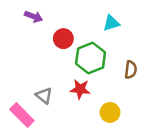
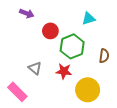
gray triangle: (44, 96) -> (35, 68), moved
yellow circle: (110, 112) -> (88, 90), size x1.5

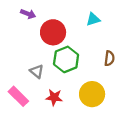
red circle: (50, 31) -> (53, 32), size x1.5
green hexagon: (72, 46) -> (66, 59), moved
red star: (64, 71) -> (54, 97), moved

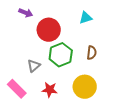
brown semicircle: (109, 58) -> (92, 53), moved
gray triangle: (37, 71) -> (34, 66), turned 40

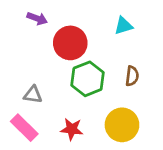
gray triangle: (34, 66) -> (33, 95), moved, turned 48

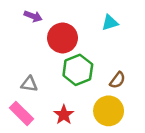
brown semicircle: (132, 76) -> (117, 80), moved, turned 30
red star: (72, 129) -> (64, 115), turned 30

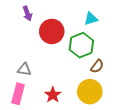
purple arrow: (33, 16) -> (27, 14), turned 48
green hexagon: (78, 70) -> (81, 45), moved
pink rectangle: (22, 113) -> (18, 94), turned 60

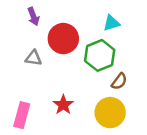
gray triangle: (24, 69) -> (33, 58), moved
red star: (53, 95) -> (63, 105), moved

